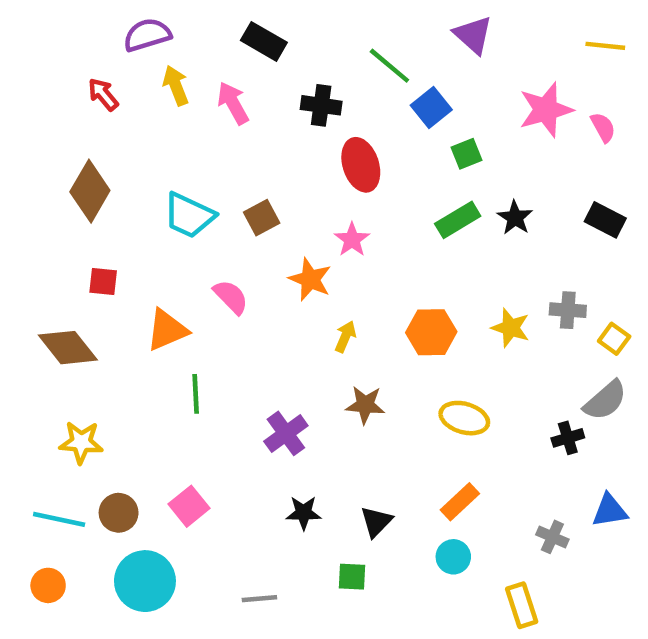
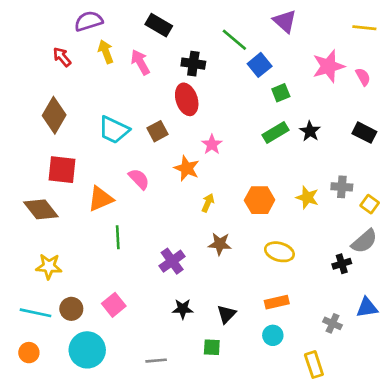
red ellipse: (361, 165) -> (187, 99), moved
red square: (103, 282) -> (62, 170), size x1.6
orange rectangle: (460, 502) -> (277, 302), turned 30

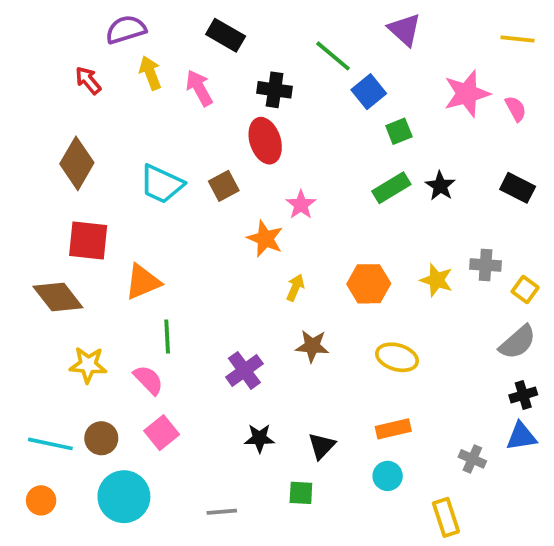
pink semicircle: (139, 179) -> (148, 380), moved
black cross: (342, 264) -> (523, 395), moved
yellow star: (49, 266) -> (88, 365), moved

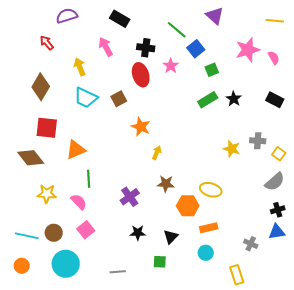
yellow arrow: (150, 73) -> (80, 67), moved
pink star: (301, 205) -> (171, 66), moved
orange hexagon: (369, 284) -> (188, 206), moved

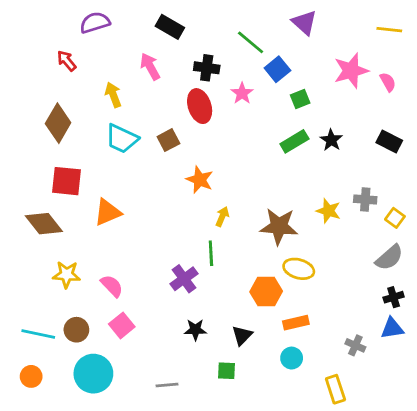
green line: (89, 179) -> (211, 253), moved
brown star: (166, 184) -> (279, 226), moved, size x1.5

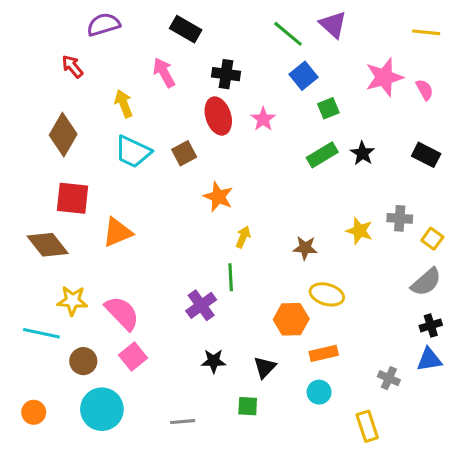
green line: (251, 42) -> (288, 34), moved
pink star: (242, 93) -> (263, 119), moved
brown star: (279, 226) -> (305, 248), size x0.6
pink semicircle: (112, 286) -> (122, 313), size x1.4
cyan line: (38, 334) -> (41, 333), moved

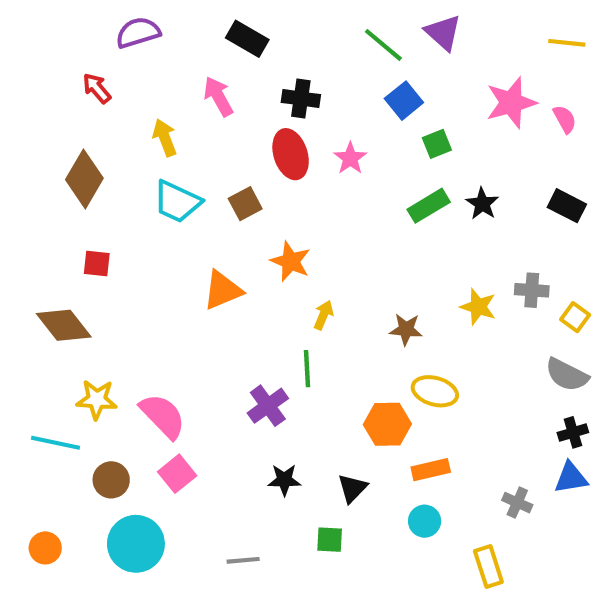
red square: (72, 198) -> (97, 263), size x0.6
orange triangle: (117, 232) -> (222, 290), moved
gray semicircle: (426, 282) -> (567, 375), turned 68

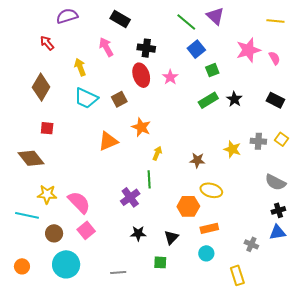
yellow square: (575, 317) -> (281, 139), moved

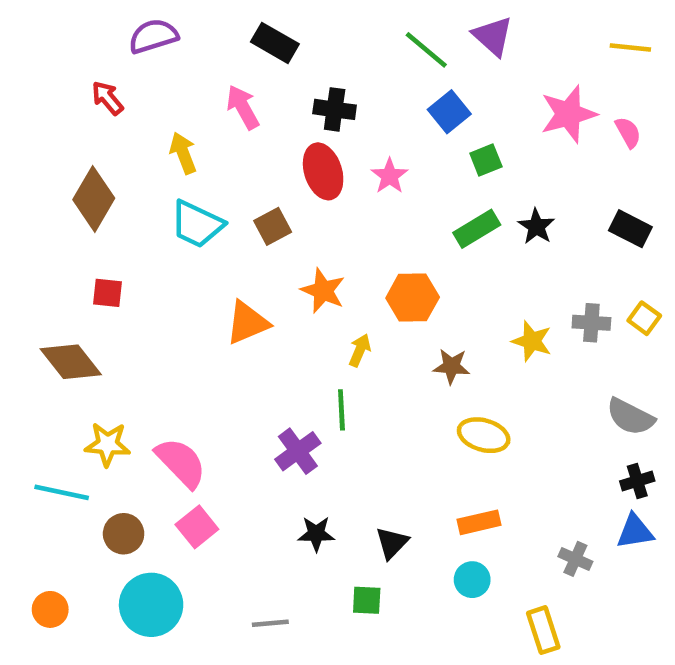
orange hexagon: (188, 206) -> (413, 298), moved

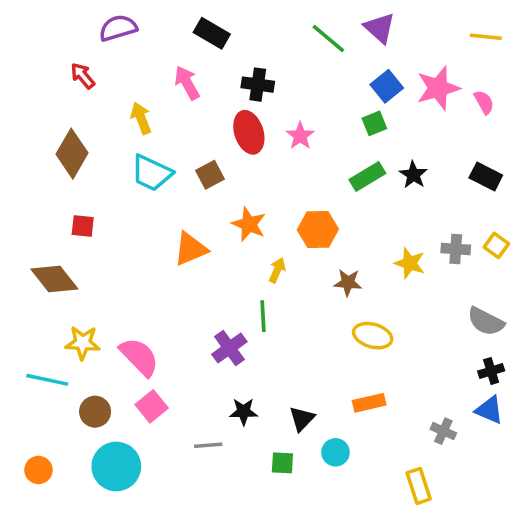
blue square: (449, 112) -> (387, 86), moved
blue triangle: (635, 531) -> (489, 410), turned 32
cyan circle: (472, 580) -> (336, 452), moved
gray line: (270, 623) -> (208, 445), moved

